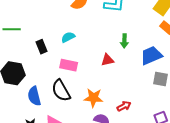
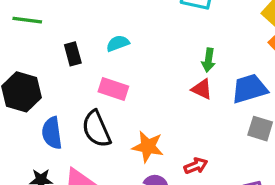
red triangle: (107, 60) -> (202, 89), moved, turned 32

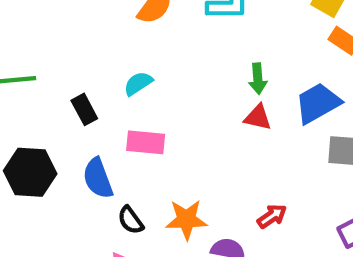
black semicircle: (96, 129) -> (131, 220), moved, size x0.6
blue semicircle: (52, 133) -> (98, 178), moved
orange star: (148, 147) -> (186, 220), moved

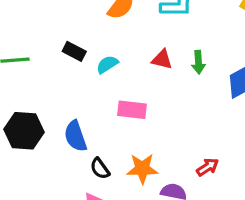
black rectangle: (84, 109) -> (74, 51), moved, turned -35
red triangle: (258, 117) -> (162, 59), moved
pink rectangle: (146, 142) -> (132, 110), moved

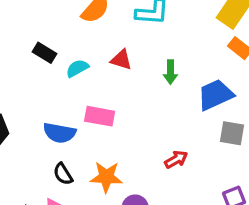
red triangle: (162, 59) -> (121, 60), moved
blue semicircle: (75, 136) -> (59, 133), moved, turned -64
red arrow: (208, 167) -> (176, 159), moved

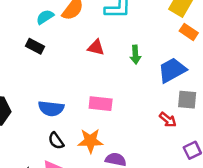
cyan semicircle: (77, 68) -> (45, 17), moved
pink rectangle: (100, 116) -> (101, 104), moved
red arrow: (176, 159) -> (168, 120), moved, turned 72

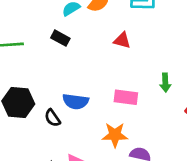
green arrow: (135, 55) -> (165, 83), moved
black semicircle: (56, 141) -> (52, 118), moved

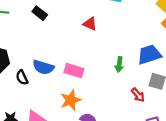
pink rectangle: (126, 97) -> (74, 71), moved
orange star: (115, 135) -> (71, 100), turned -30

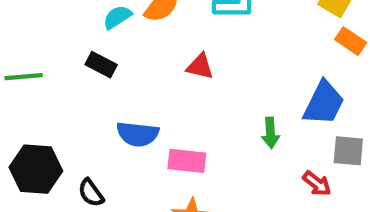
blue trapezoid: (149, 55) -> (324, 103), turned 145
blue semicircle: (43, 67) -> (138, 134), moved

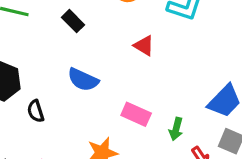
green arrow: (270, 133) -> (176, 129), moved
pink rectangle: (187, 161) -> (136, 114), moved

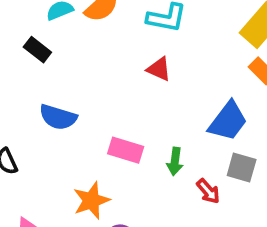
red triangle: (144, 46) -> (159, 69), moved

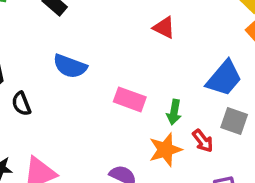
orange star: (91, 200) -> (165, 150), moved

